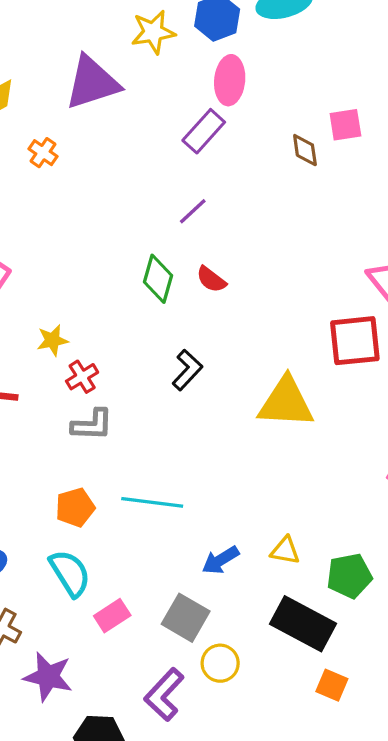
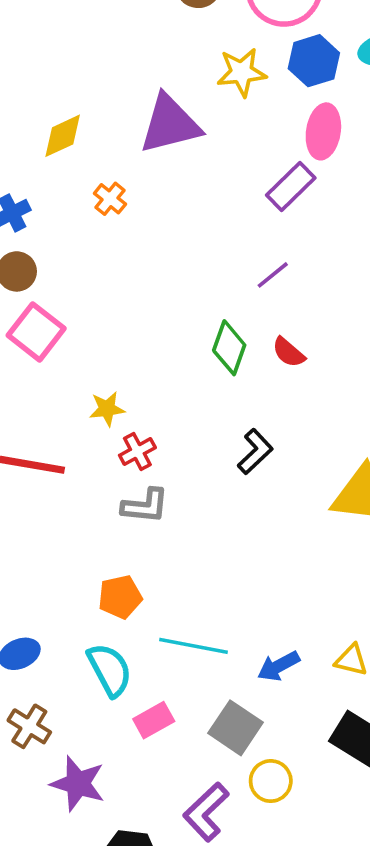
cyan line: (152, 502) -> (193, 646), moved

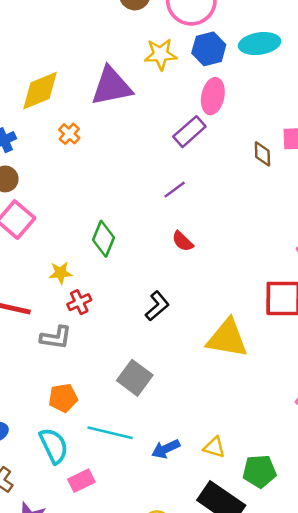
yellow diamond: (63, 136) -> (40, 91), size x1.4
green diamond: (229, 348) -> (103, 239), moved
gray L-shape: (145, 506) -> (56, 338), moved
gray square: (235, 728) -> (135, 378), moved

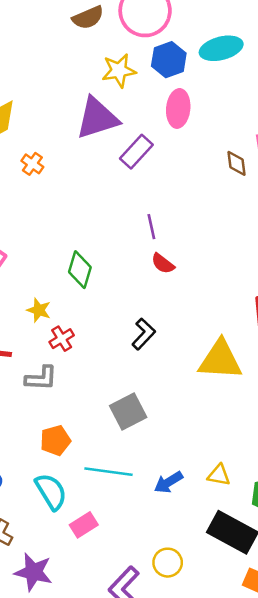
purple triangle: (111, 86) -> (97, 118), moved
purple rectangle: (189, 132) -> (136, 152), moved
purple line: (175, 190) -> (151, 227), moved, turned -60
yellow star: (61, 273) -> (39, 310), turned 30
gray square: (135, 378) -> (128, 411), turned 32

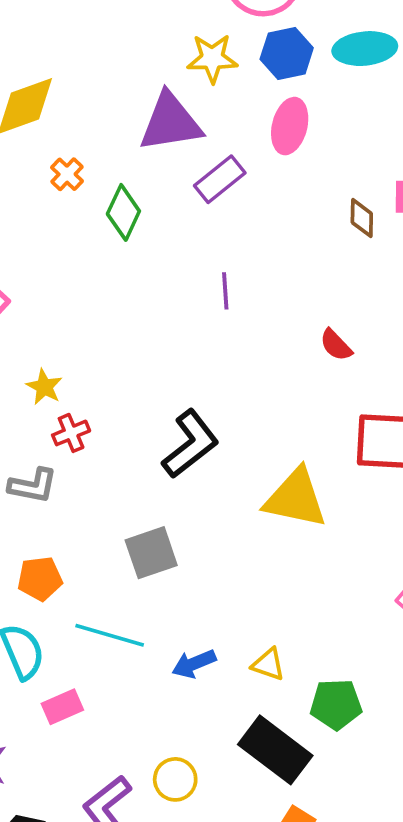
red semicircle: (163, 264) -> (336, 345), moved
green diamond: (80, 270) -> (123, 212), moved
black L-shape: (144, 334) -> (190, 444), size x1.5

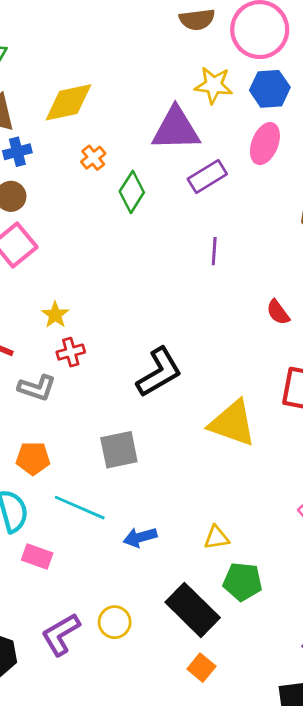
purple line: (225, 291) -> (214, 251), moved
yellow triangle: (268, 664) -> (217, 538), moved, turned -36
pink rectangle: (62, 707) -> (37, 556), turned 36

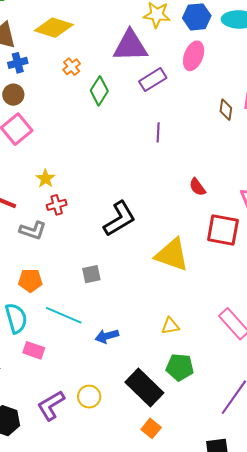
yellow diamond: (68, 102) -> (54, 28), turned 30
red semicircle: (278, 312) -> (197, 187), moved
gray square: (119, 450) -> (91, 274), size x0.7
yellow triangle: (217, 538) -> (170, 326), moved

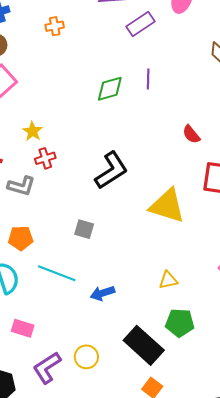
orange cross: (72, 67) -> (55, 26), moved, turned 30
green diamond: (99, 91) -> (110, 89), moved, turned 44
gray square: (91, 274) -> (84, 229), turned 30
pink rectangle: (34, 350) -> (23, 328), moved

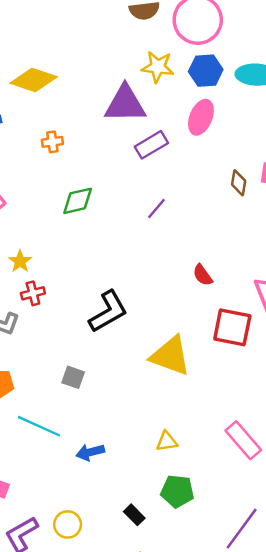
purple line: (148, 79) -> (157, 209), turned 36
green diamond: (110, 89) -> (78, 201), moved
black rectangle: (144, 345) -> (134, 515), size x0.5

